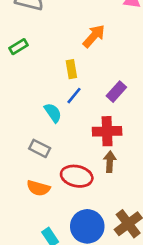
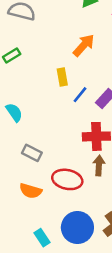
blue line: (74, 96) -> (80, 95), moved
cyan semicircle: (53, 113) -> (14, 112), moved

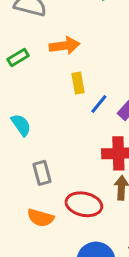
orange arrow: (84, 45) -> (64, 46), moved, turned 40
gray rectangle: (32, 153) -> (42, 173), turned 48

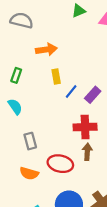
green rectangle: (18, 58) -> (16, 75), moved, turned -40

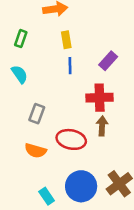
blue line: (71, 92) -> (70, 66), moved, turned -40
gray rectangle: (30, 141) -> (37, 114), turned 35

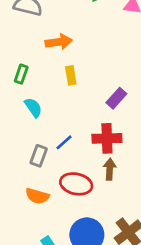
blue line: (70, 66) -> (64, 142), moved, turned 49
cyan semicircle: (19, 74) -> (33, 108), moved

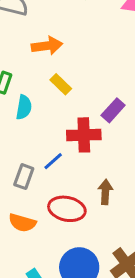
yellow rectangle: (71, 75) -> (61, 84), turned -36
cyan semicircle: (33, 108) -> (24, 107), moved, turned 45
red cross: (107, 138) -> (84, 135), moved

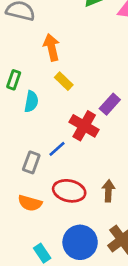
orange arrow: (47, 46) -> (52, 47), turned -95
red cross: (84, 135) -> (84, 126), turned 32
brown arrow: (105, 192) -> (108, 191), moved

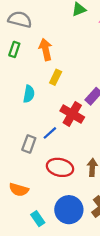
green rectangle: (14, 80) -> (14, 49), moved
yellow rectangle: (64, 81) -> (56, 77), turned 72
orange semicircle: (30, 203) -> (19, 190), moved

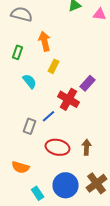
green rectangle: (14, 49) -> (18, 52), moved
cyan semicircle: (29, 94) -> (30, 81), turned -49

